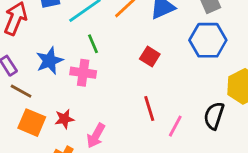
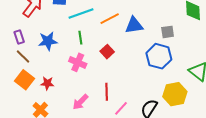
red square: (150, 56) -> (107, 52), moved
pink cross: (83, 73) -> (78, 62), moved
pink arrow: (96, 136) -> (80, 102), moved

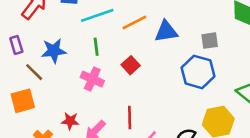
brown line: (23, 56) -> (34, 72), moved
orange square: (25, 80) -> (23, 101), turned 36
red star: (47, 83) -> (70, 121), moved

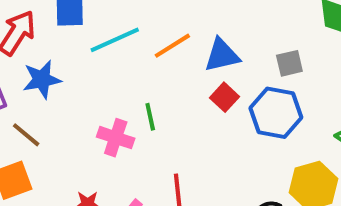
green line: (96, 47) -> (150, 117), moved
blue star: (54, 51) -> (42, 79), moved
red square: (131, 65) -> (225, 97), moved

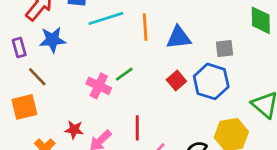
orange line: (172, 46) -> (145, 27), turned -68
red square: (225, 97) -> (176, 81), moved
green line: (150, 117) -> (124, 74), turned 60

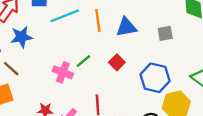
red square: (176, 81) -> (117, 62), moved
blue hexagon: (211, 81) -> (155, 78), moved

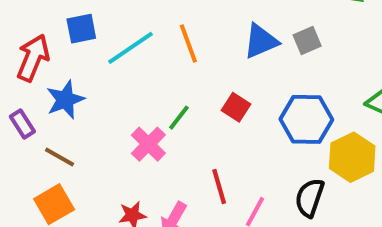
blue triangle: (126, 27) -> (261, 41), moved
pink cross: (63, 72) -> (148, 144), turned 36

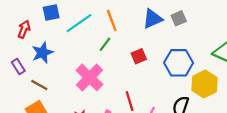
red arrow: (33, 58) -> (24, 29), size x0.7
red square: (236, 107) -> (139, 56), turned 35
green line: (179, 118) -> (105, 44), moved
pink cross: (148, 144) -> (89, 77), size x1.4

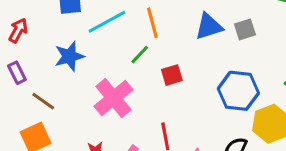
red arrow: (24, 29) -> (18, 30), moved
blue star: (42, 53) -> (69, 56), moved
red square: (139, 56) -> (172, 75), moved

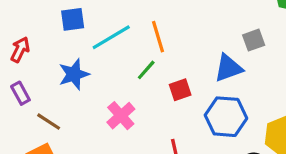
blue triangle: (209, 26) -> (228, 68), moved
blue hexagon: (238, 91) -> (226, 117), moved
pink cross: (114, 98) -> (121, 116), size x0.7

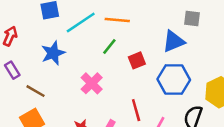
orange line: (158, 37) -> (117, 20), turned -65
gray square: (254, 40) -> (192, 18), turned 30

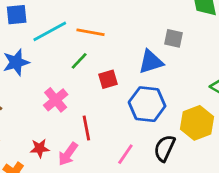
red line: (136, 110) -> (86, 128), moved

